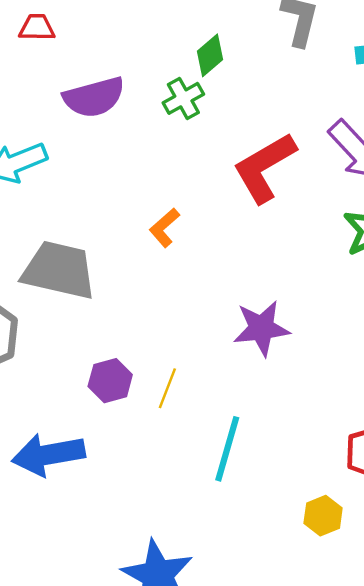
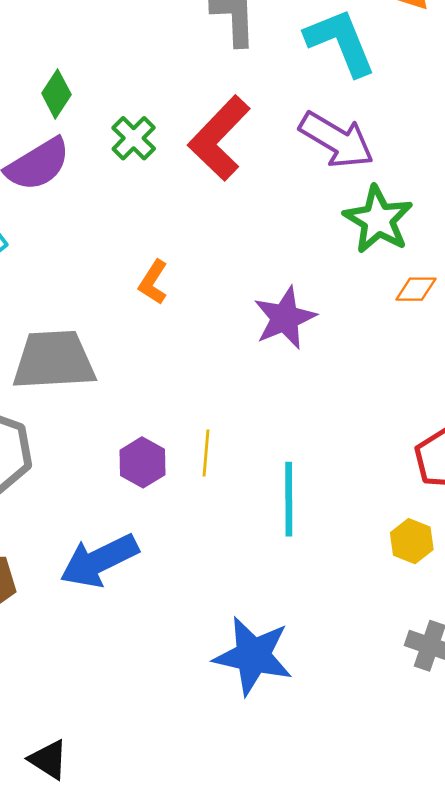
green diamond: (210, 55) -> (56, 94), moved
red L-shape: (264, 168) -> (219, 138), moved
purple star: (261, 328) -> (285, 318), moved

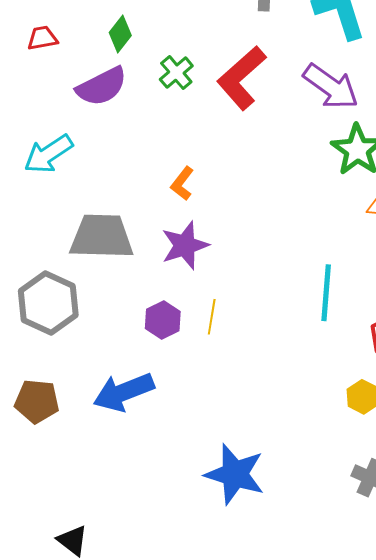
purple star: (285, 318) -> (185, 245), moved
cyan line: (289, 499) -> (326, 293), moved

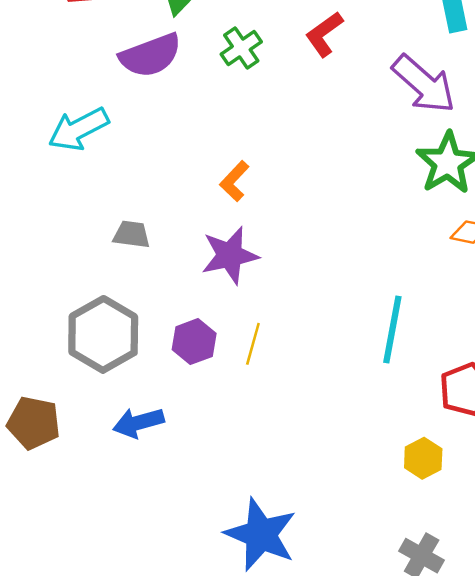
red L-shape: (241, 78) -> (324, 34), moved, size x0.6
gray trapezoid: (102, 237) -> (132, 234), size x0.5
gray hexagon: (48, 303) -> (103, 334), moved
blue arrow: (124, 392) -> (138, 423), size x0.7

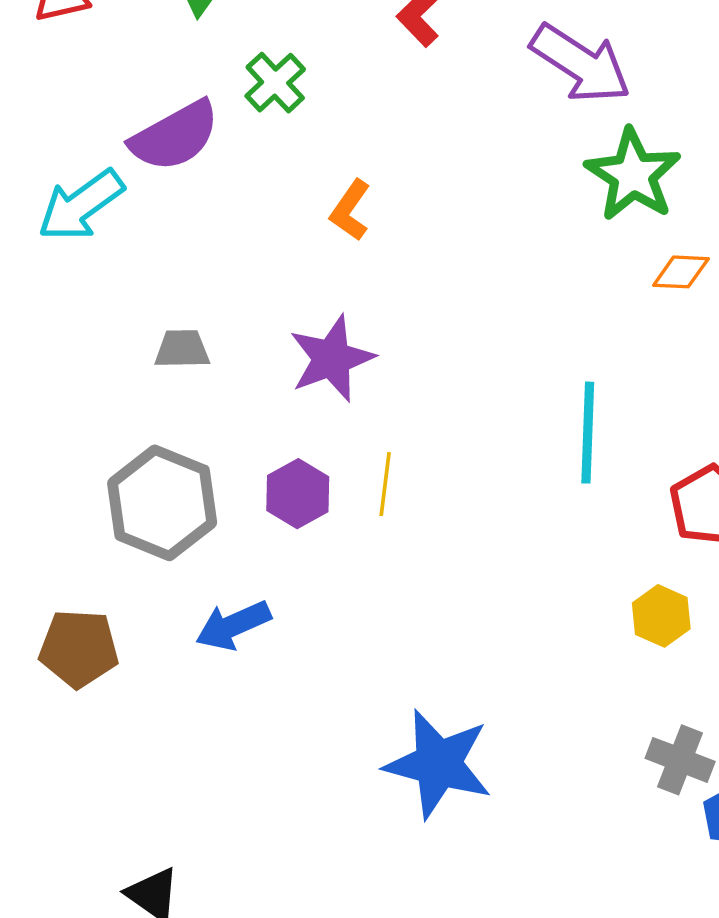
green cross: (241, 48) -> (275, 83), moved
purple semicircle: (150, 55) -> (175, 136), moved
orange L-shape: (234, 181) -> (350, 210), moved

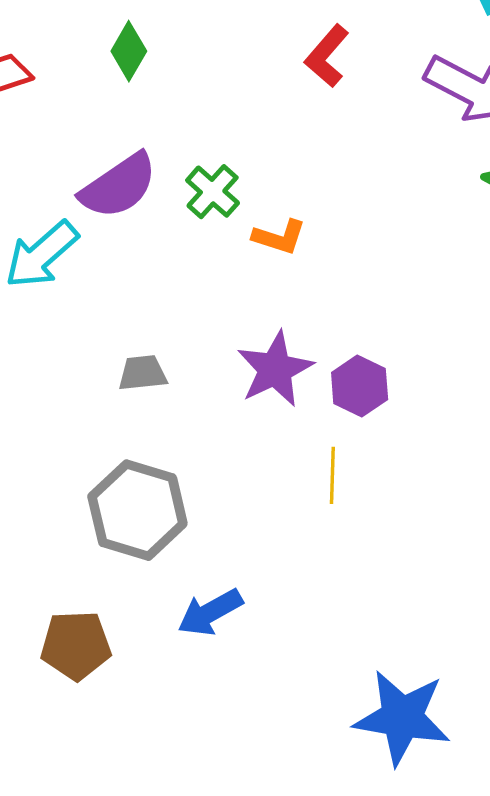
green cross: (275, 83) -> (213, 192), moved
orange L-shape: (350, 210) -> (279, 237), turned -102
purple hexagon: (298, 494) -> (360, 386), moved

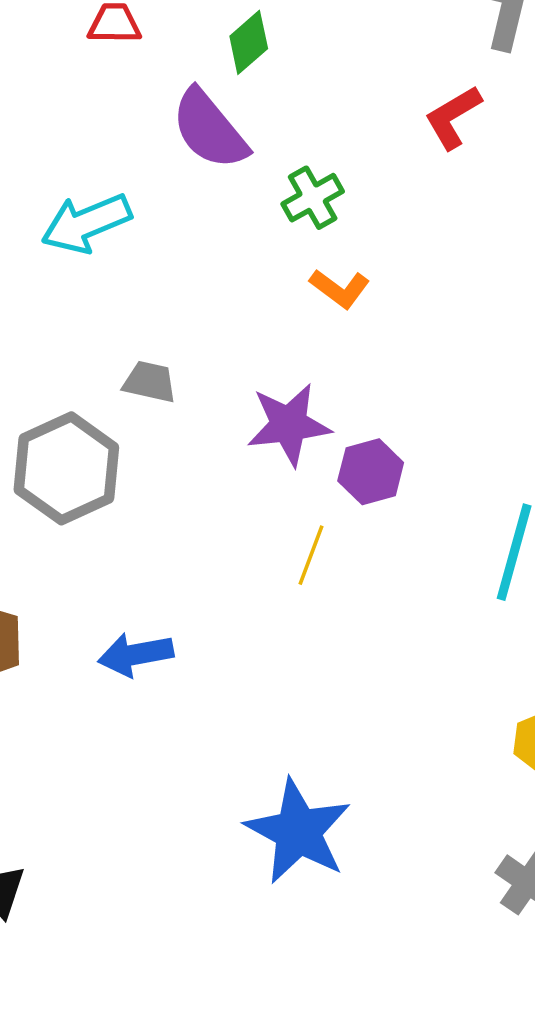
purple semicircle: (119, 186) -> (210, 129), moved, turned 66
green cross: (213, 192) -> (313, 198), moved
gray hexagon: (137, 510) -> (66, 468), moved

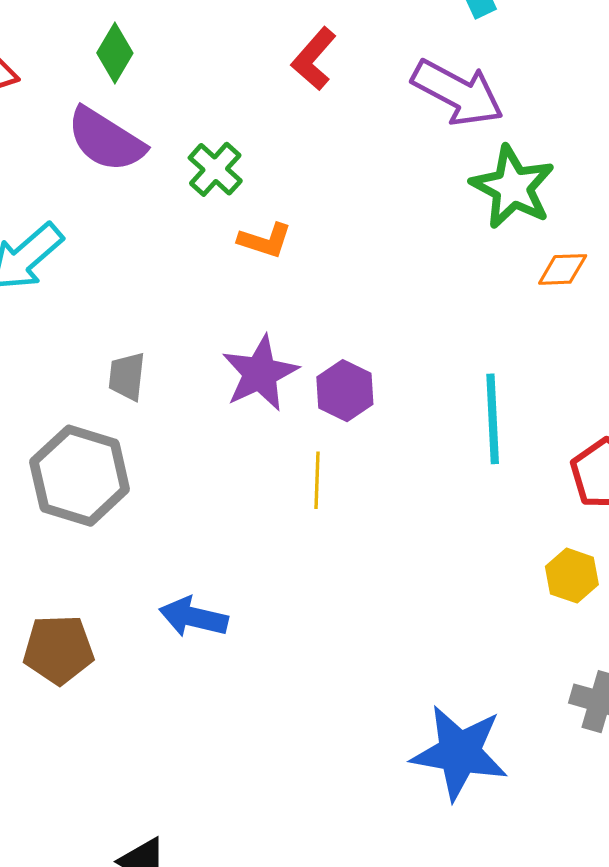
gray trapezoid: (150, 382) -> (127, 376), turned -78
blue arrow: (136, 654) -> (194, 617), turned 42
blue star: (298, 831) -> (460, 753), moved

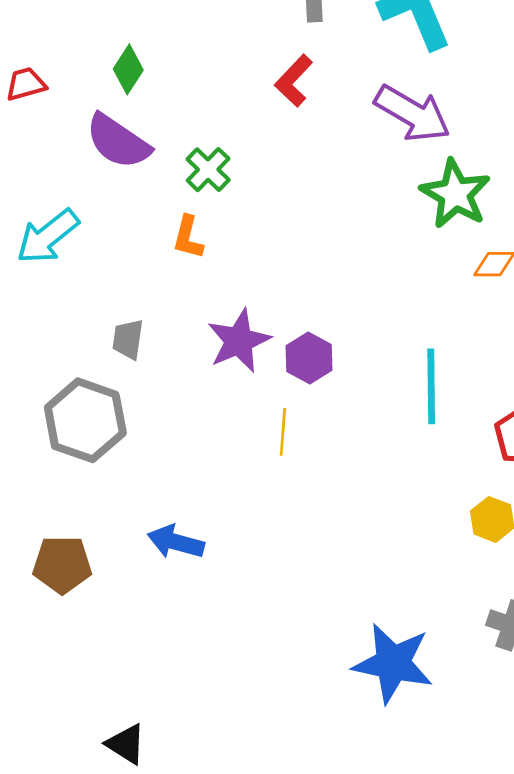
orange L-shape: (265, 240) -> (188, 237), moved, turned 84

